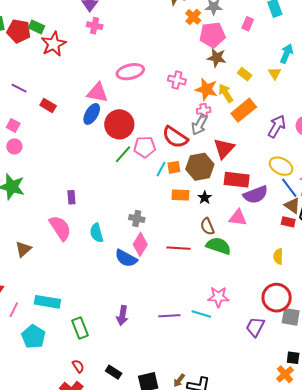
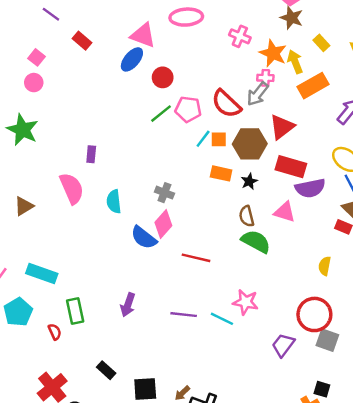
red circle: (119, 124) -> (163, 77), size x0.6
red line: (179, 248) -> (196, 258), moved
red semicircle: (78, 366) -> (55, 332), moved

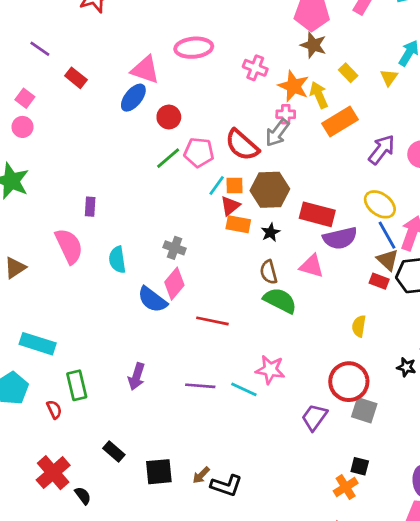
red triangle: (282, 127) -> (230, 206), moved, size x0.7

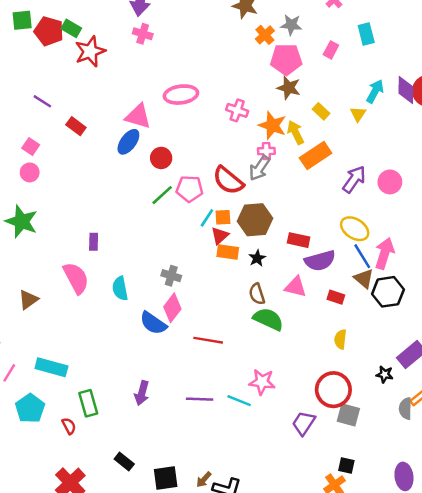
red rectangle: (317, 214) -> (299, 240), size x0.7
red rectangle: (379, 281) -> (336, 297), moved

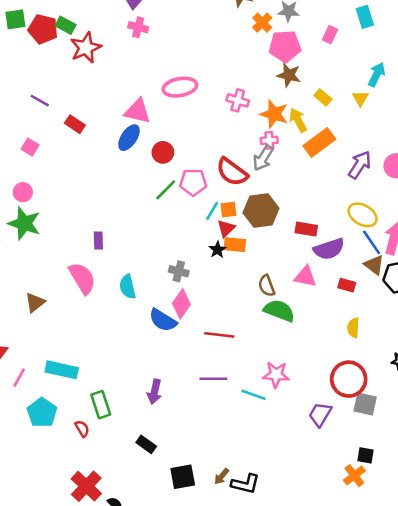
pink circle: (30, 172) -> (23, 192), moved
black star: (257, 258) -> (217, 250), moved
purple line: (200, 399) -> (213, 379), moved
black rectangle: (124, 462) -> (146, 444), moved

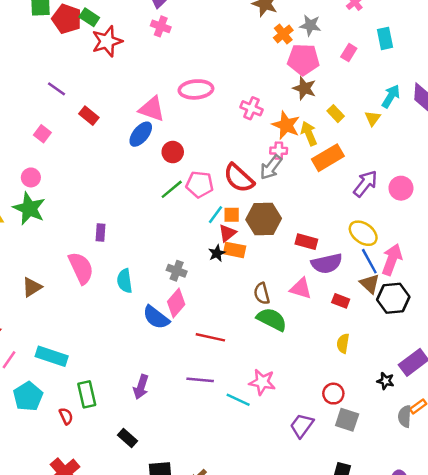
red circle: (349, 379) -> (333, 394), size x0.6

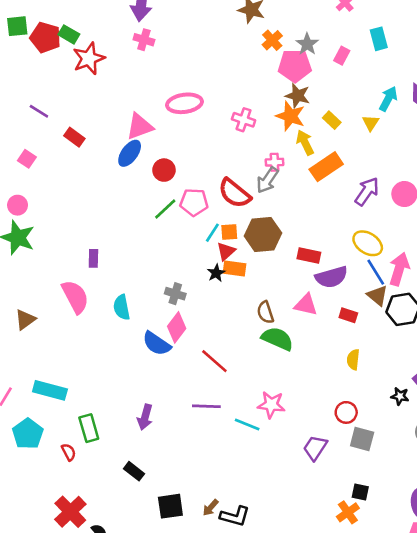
gray star: (310, 25) -> (307, 44), moved, turned 30
pink triangle: (152, 109) -> (140, 126), turned -36
orange star: (286, 125) -> (290, 116), moved
red line: (210, 337) -> (214, 361), turned 32

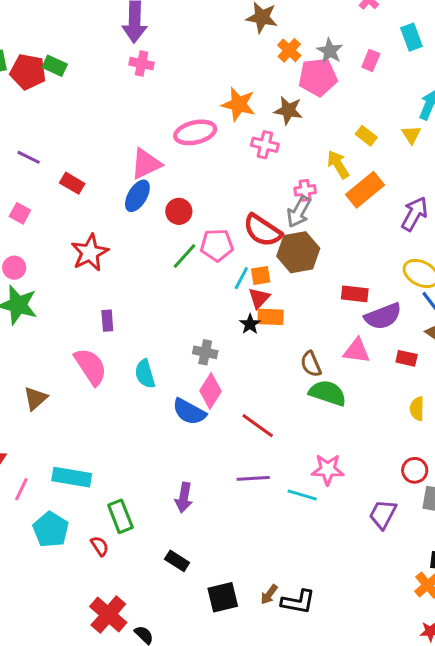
red star: (89, 58) -> (90, 253), moved
brown star: (298, 96) -> (288, 110), moved
orange star: (290, 116) -> (238, 104), moved
brown hexagon: (263, 234) -> (298, 252), moved

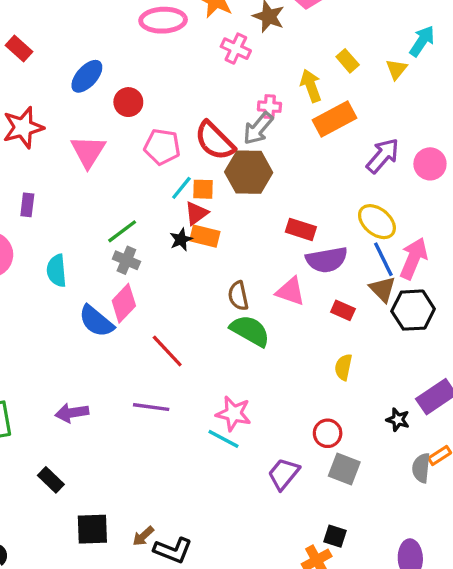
pink triangle: (146, 164) -> (88, 152), moved, turned -44
green line: (184, 256) -> (122, 231), moved
cyan line: (302, 495) -> (223, 439), moved
purple arrow: (184, 498) -> (72, 413), turned 60

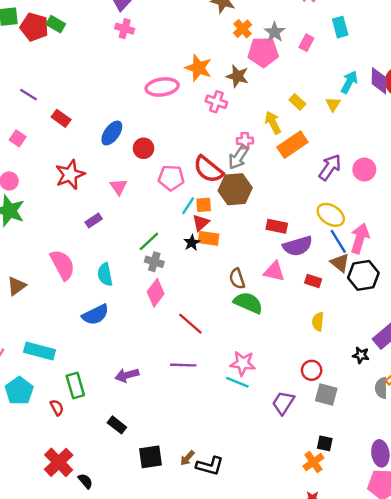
pink triangle: (88, 152) -> (118, 187), size x0.7
purple rectangle: (27, 205) -> (94, 221), moved, turned 56
blue semicircle: (96, 321) -> (95, 315), moved, turned -60

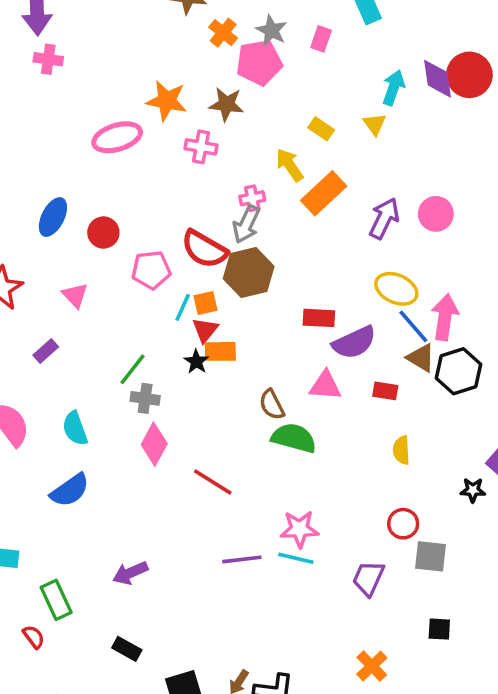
purple line: (183, 365) -> (242, 559), moved
orange cross: (313, 462) -> (372, 666), moved

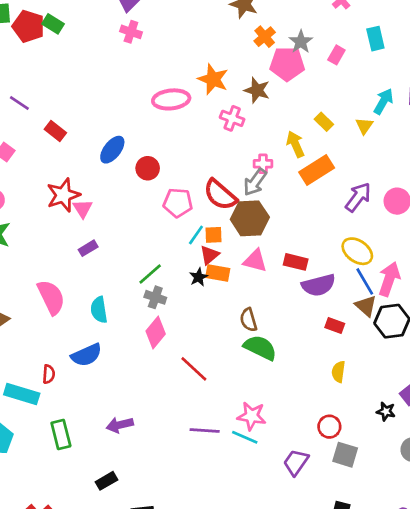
pink triangle: (75, 295) -> (83, 209), moved
pink triangle: (325, 386) -> (255, 261), moved
red semicircle: (34, 637) -> (49, 374), moved, turned 30
black rectangle: (127, 649) -> (107, 481), turned -70

